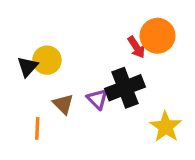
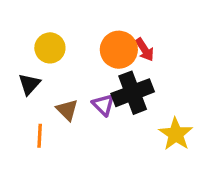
orange circle: (157, 36) -> (119, 50), moved
yellow circle: (47, 60) -> (50, 48), moved
black triangle: (27, 67) -> (29, 84), moved

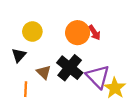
black cross: (133, 93) -> (70, 68), moved, turned -30
purple triangle: (103, 105) -> (98, 77), moved, size x1.6

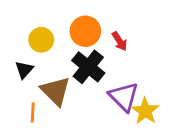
orange circle: (78, 33) -> (85, 31), moved
black cross: (70, 68) -> (88, 67), moved
brown triangle: (44, 72) -> (55, 91), size x1.6

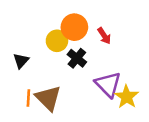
yellow circle: (41, 40) -> (57, 41), moved
black cross: (88, 67) -> (77, 58), size x0.7
brown triangle: (55, 91) -> (48, 98), moved

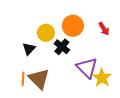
orange circle: (74, 27) -> (73, 26), moved
red arrow: (104, 36) -> (104, 29), moved
black triangle: (21, 61) -> (29, 49), moved

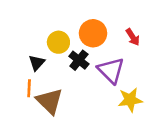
purple triangle: (87, 68) -> (111, 70), moved
yellow star: (102, 78) -> (130, 100), turned 30
orange line: (23, 79) -> (29, 88), moved

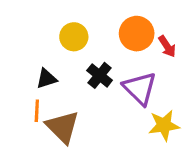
orange circle: (93, 33) -> (137, 34), moved
yellow circle: (58, 42) -> (74, 37), moved
black triangle: (37, 63) -> (46, 79), turned 30

